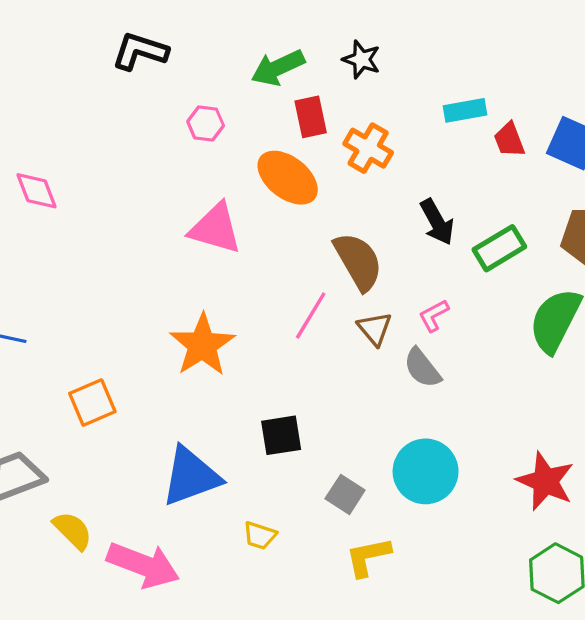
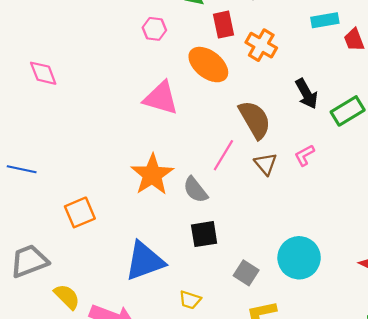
gray semicircle: (422, 368) -> (195, 190), moved

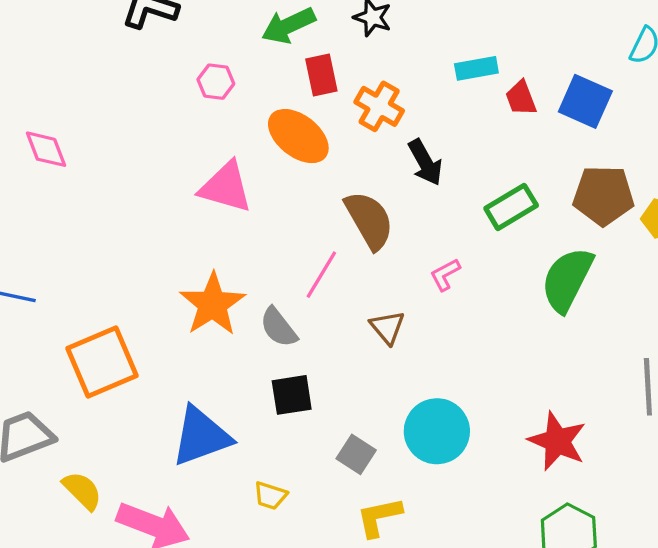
black arrow: (307, 94) -> (425, 162), moved
brown triangle: (266, 164) -> (387, 327), moved
orange square: (80, 212) -> (102, 362), size x1.5

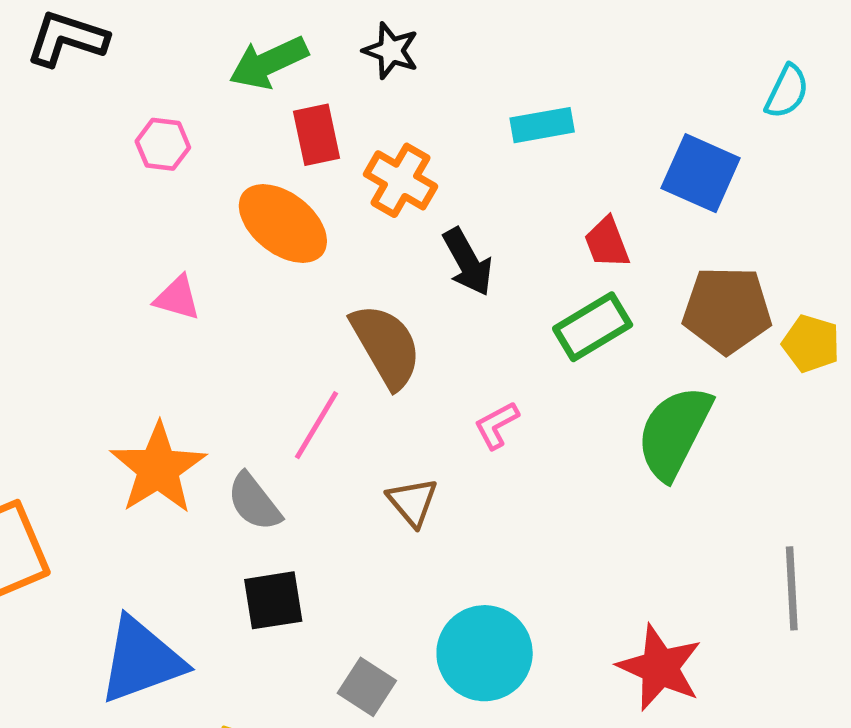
red trapezoid: (521, 98) -> (607, 243), moved
pink triangle: (226, 187) -> (177, 298), size x0.6

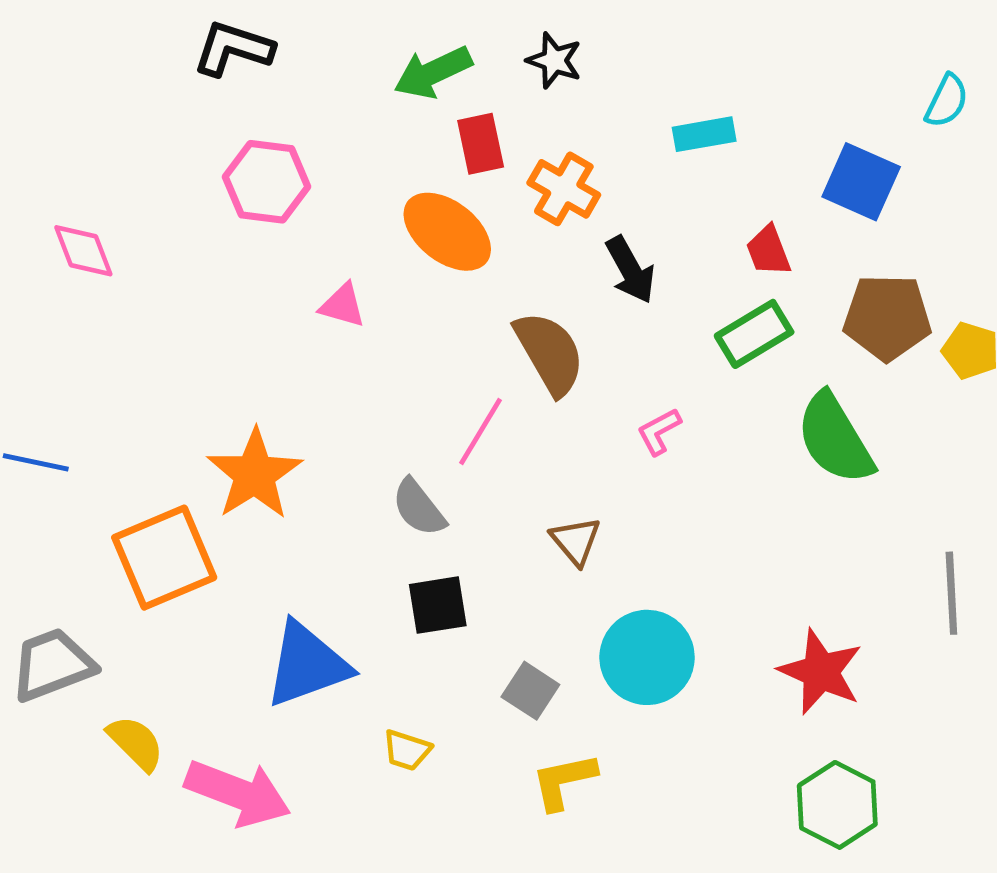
pink hexagon: (163, 144) -> (266, 182), moved, size x1.6
green semicircle: (674, 432) -> (835, 439), turned -58
orange star: (158, 468) -> (255, 474), moved
brown triangle: (413, 502) -> (576, 541), moved

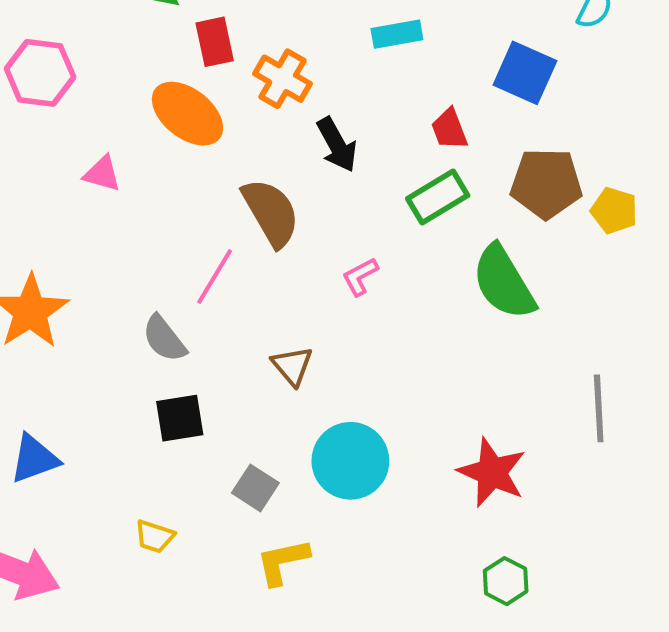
blue triangle: (307, 665) -> (34, 459), moved, size x0.7
green hexagon: (837, 805) -> (506, 581), size x0.7

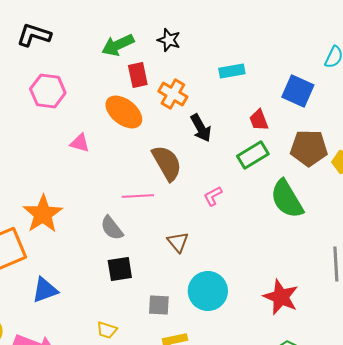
pink line: (215, 277) -> (138, 196), turned 56
gray square: (255, 488) -> (159, 305), turned -30

